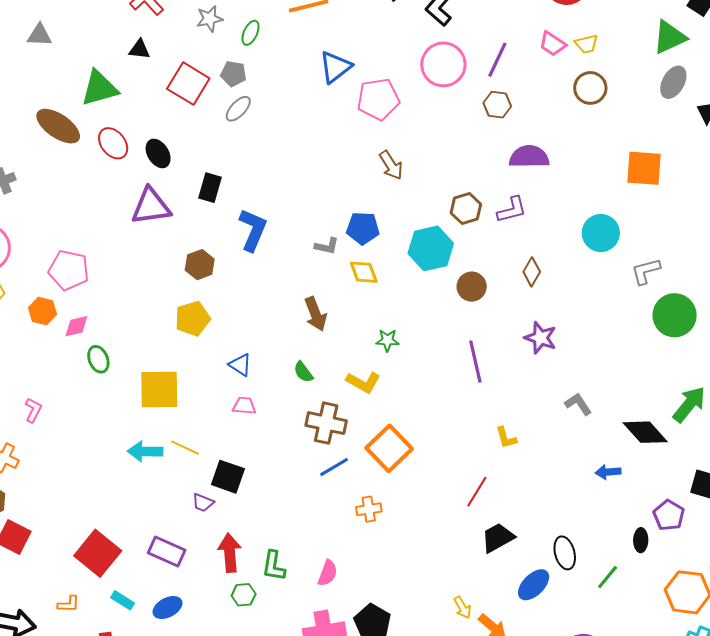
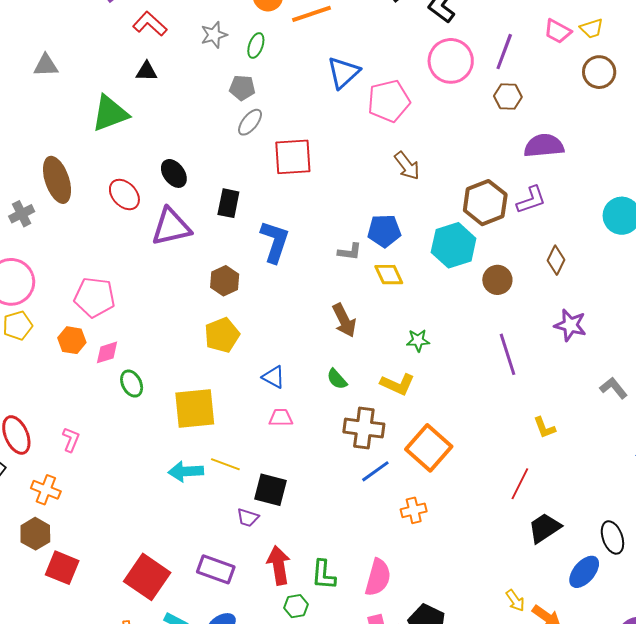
red square: (188, 84) -> (293, 157), moved, turned -30
brown ellipse: (58, 126) -> (57, 180), moved, turned 42
red ellipse: (113, 143) -> (124, 195), moved
brown hexagon: (466, 209) -> (485, 203), size x1.4
pink semicircle: (328, 573) -> (378, 577), size x1.4

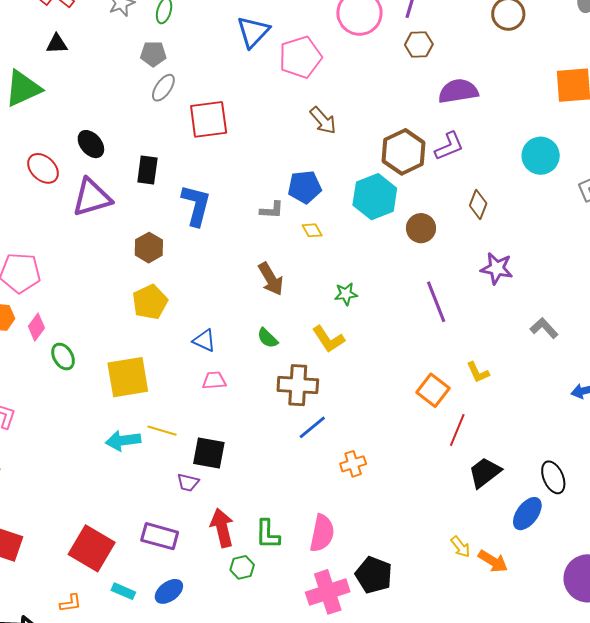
yellow diamond: (389, 275) -> (312, 230), size x0.7
pink diamond: (107, 352) -> (36, 327), turned -32
yellow L-shape: (397, 384) -> (328, 339), turned 36
orange square: (429, 448) -> (433, 390), moved, size x0.7

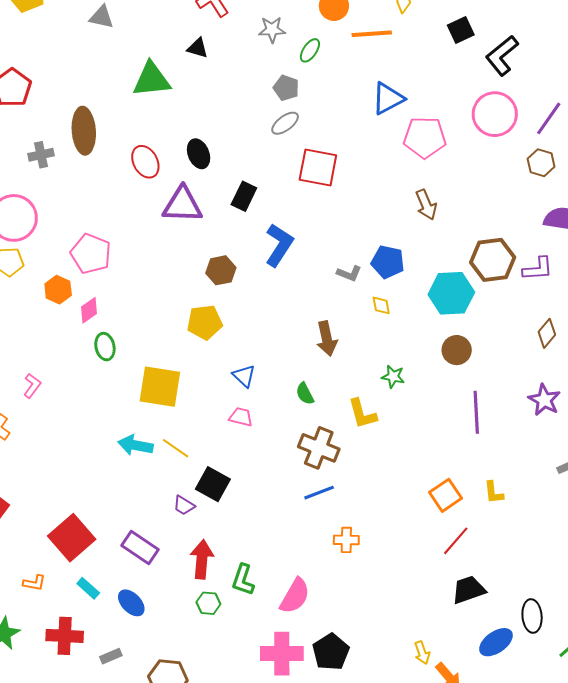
brown circle: (421, 228) -> (457, 350), moved
blue ellipse: (169, 591) -> (131, 603), turned 64

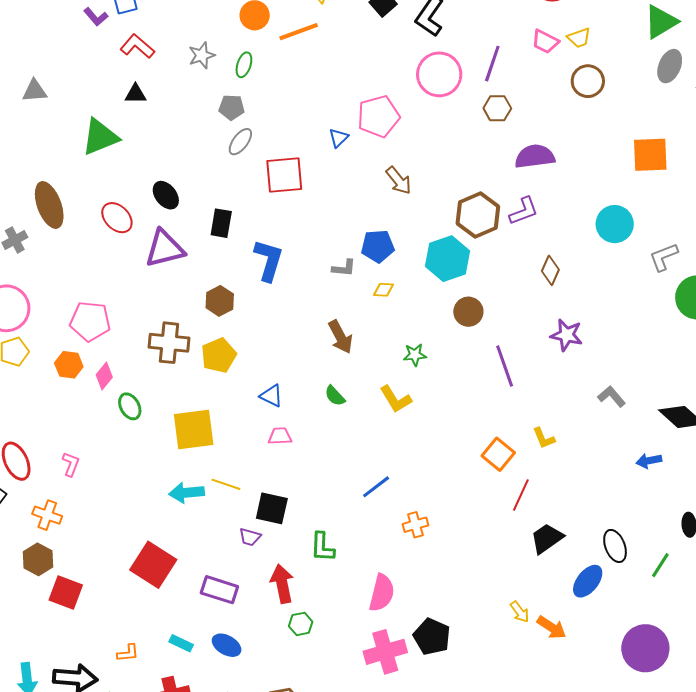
blue triangle: (388, 98) -> (339, 138), moved, size x0.6
yellow diamond: (381, 305) -> (384, 290), turned -60
brown cross: (319, 448) -> (169, 343), moved
red square: (72, 538) -> (153, 565), moved
green L-shape: (243, 580) -> (322, 547), moved

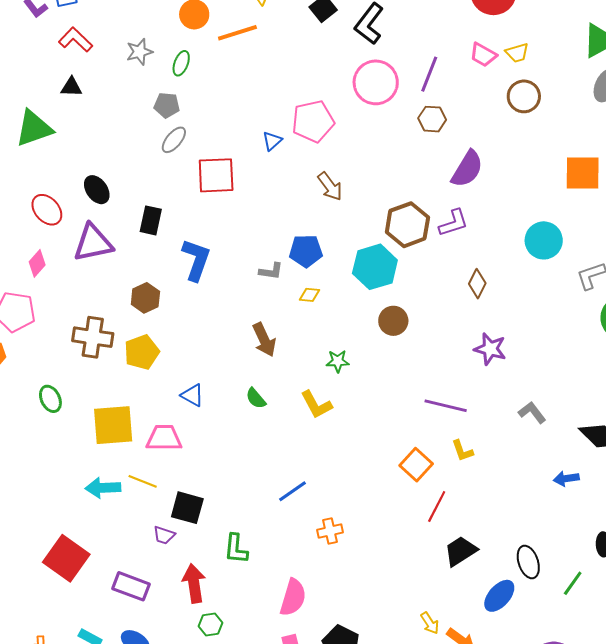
purple semicircle: (535, 156) -> (467, 169), turned 126
purple line: (505, 366) -> (446, 406), moved, turned -60
pink diamond: (104, 376) -> (37, 263), moved
pink trapezoid: (280, 436) -> (164, 438), moved, size x1.5

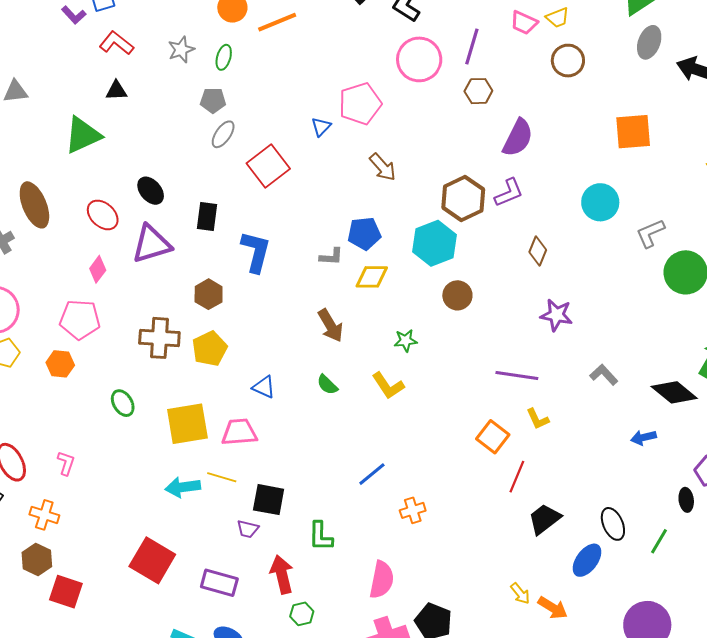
red square: (216, 175) -> (268, 166), turned -30
yellow diamond: (310, 295) -> (372, 277), size x1.6

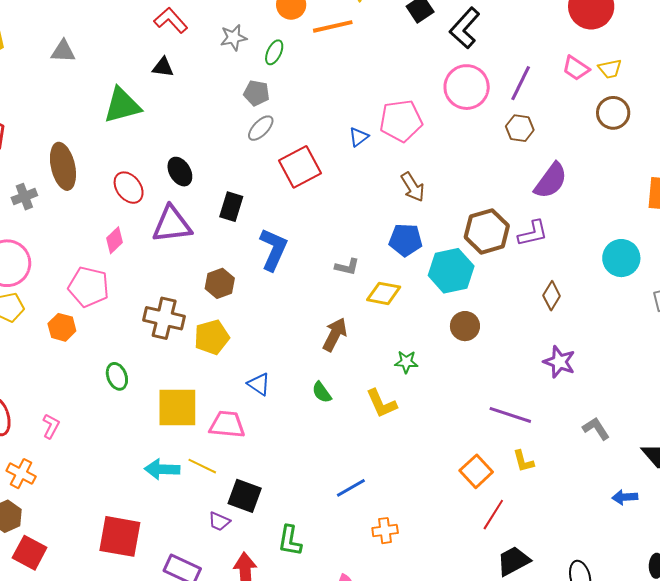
blue pentagon: (364, 234) -> (406, 240), moved
brown arrow: (331, 326) -> (335, 335), turned -132
red square: (152, 560) -> (120, 536), turned -30

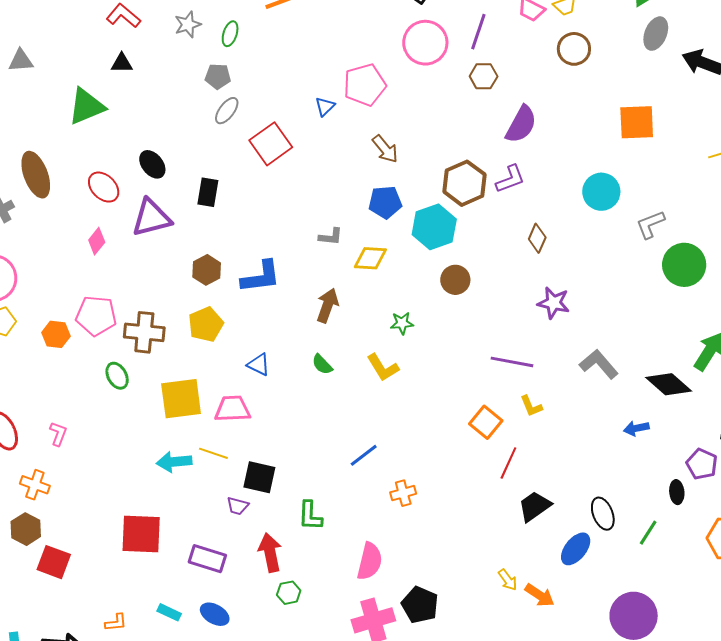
blue L-shape: (273, 249) -> (261, 277), moved, turned 66
pink pentagon: (89, 287) -> (96, 316), moved
brown cross: (164, 318) -> (144, 332), moved
gray L-shape: (596, 429) -> (599, 364), size x1.4

